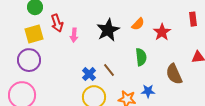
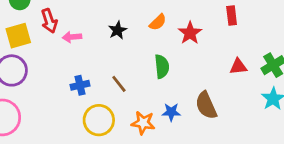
black star: (108, 30) -> (118, 30), size x0.6
pink arrow: (74, 35) -> (72, 37), turned 80
blue cross: (89, 74) -> (80, 85), moved, turned 32
brown semicircle: (174, 74) -> (206, 105), moved

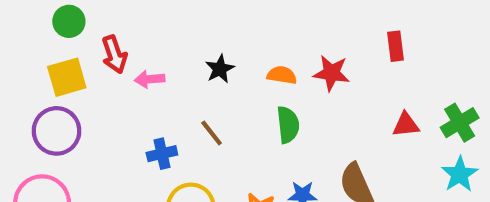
orange semicircle: (158, 22) -> (282, 75), moved, turned -126
red star: (190, 33) -> (331, 73), turned -30
brown line: (119, 84) -> (212, 133), moved

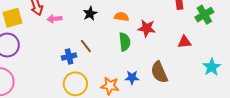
red star: (331, 73) -> (147, 28), moved
green cross: (460, 123) -> (204, 15), moved
blue cross: (162, 154) -> (69, 57), moved

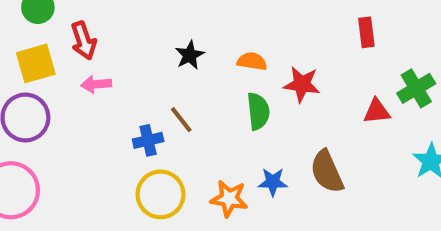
green cross: (204, 15) -> (416, 88), moved
pink arrow: (54, 19) -> (96, 84), moved

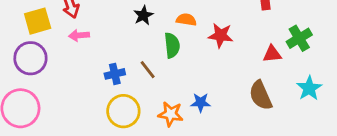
green semicircle: (258, 111) -> (172, 45), moved
brown line: (181, 120) -> (148, 70), moved
brown semicircle: (327, 172) -> (261, 95), moved

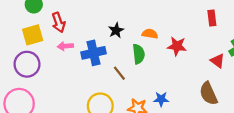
red triangle: (272, 54) -> (217, 61), turned 42
blue cross: (115, 74) -> (93, 53), moved, size x1.5

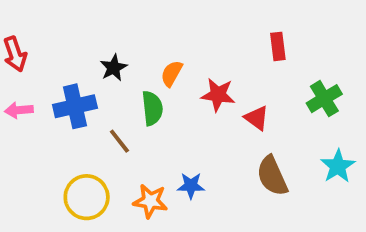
orange semicircle: (150, 34) -> (172, 73), turned -70
pink arrow: (65, 46) -> (19, 110), moved
red triangle: (217, 61) -> (257, 118), moved

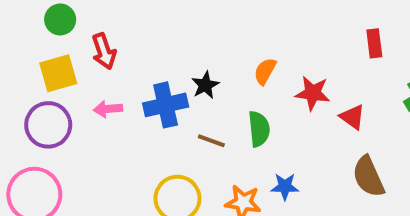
black star: (114, 68) -> (205, 85), moved
green semicircle: (152, 108) -> (259, 129), moved
brown line: (119, 141) -> (211, 141), turned -32

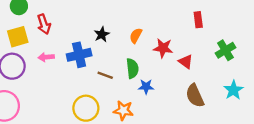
black star: (205, 85) -> (102, 34), moved
blue star: (285, 187) -> (146, 87), moved

